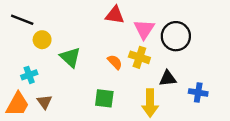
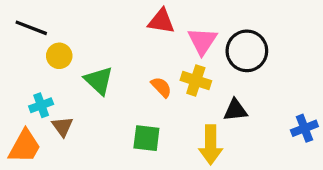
blue cross: (198, 93) -> (304, 128), moved, turned -30
brown triangle: (44, 102) -> (63, 127), moved

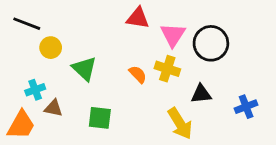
brown triangle: (63, 127) -> (53, 108), turned -42
blue cross: (304, 128) -> (246, 107), moved
green square: (146, 138) -> (100, 118), moved
yellow arrow: (211, 145) -> (180, 124), turned -32

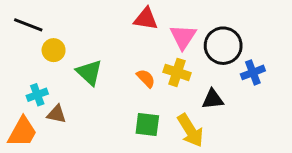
blue cross: (246, 107) -> (253, 72), moved
green square: (100, 118) -> (147, 125), moved

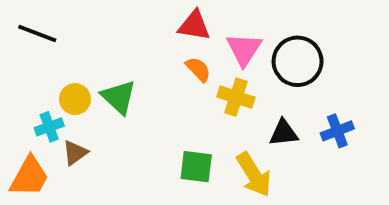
yellow circle: (54, 50) -> (75, 99), moved
blue cross: (253, 72) -> (337, 131), moved
orange semicircle: (146, 78) -> (198, 69), moved
brown triangle: (57, 114) -> (75, 153), turned -48

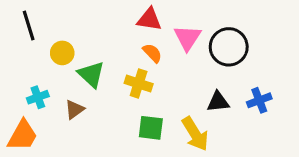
black line: (37, 33) -> (29, 25), turned 52
yellow cross: (236, 97) -> (139, 83), moved
yellow circle: (75, 99) -> (62, 53), moved
brown triangle: (75, 153) -> (74, 109), moved

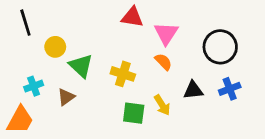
black circle: (229, 47) -> (220, 47), moved
orange semicircle: (152, 53) -> (163, 62), moved
yellow arrow: (195, 134) -> (162, 105), moved, size x0.7

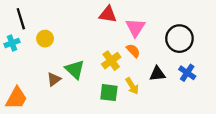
green triangle: (81, 66) -> (75, 69), moved
yellow cross: (123, 74) -> (111, 61), moved, turned 36
cyan cross: (34, 86) -> (12, 43), moved
blue cross: (230, 89) -> (187, 73), turned -35

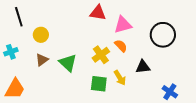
pink triangle: (135, 28) -> (123, 25), turned 42
cyan cross: (12, 43) -> (11, 52), moved
blue cross: (187, 73) -> (170, 92), moved
brown triangle: (54, 79) -> (42, 60), moved

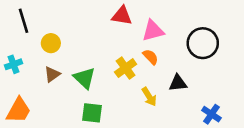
green square: (99, 84) -> (92, 113), moved

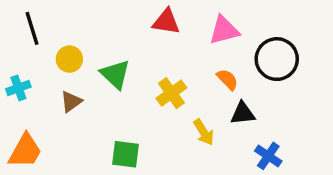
pink triangle: (153, 31) -> (224, 30), moved
orange semicircle: (150, 57) -> (227, 79), moved
green triangle: (84, 78) -> (115, 74), moved
blue cross: (211, 114) -> (268, 156), moved

